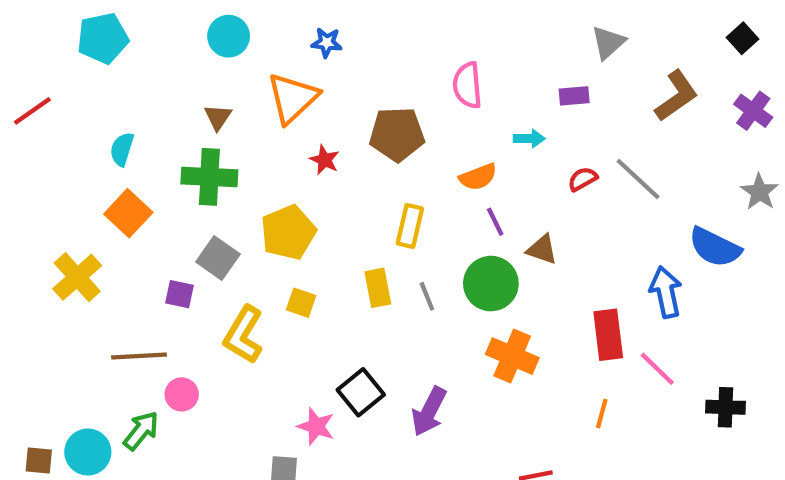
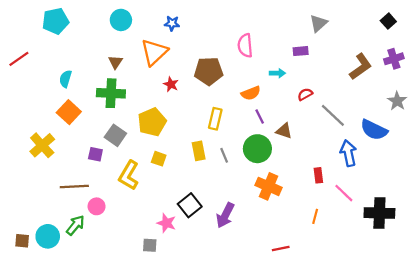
brown L-shape: (676, 96) -> (361, 67), moved
purple cross: (753, 111) -> (394, 59), turned 36
gray line: (638, 179) -> (333, 115), moved
red rectangle: (608, 335) -> (318, 175), size x0.6
black cross: (725, 407) -> (379, 213), size x1.5

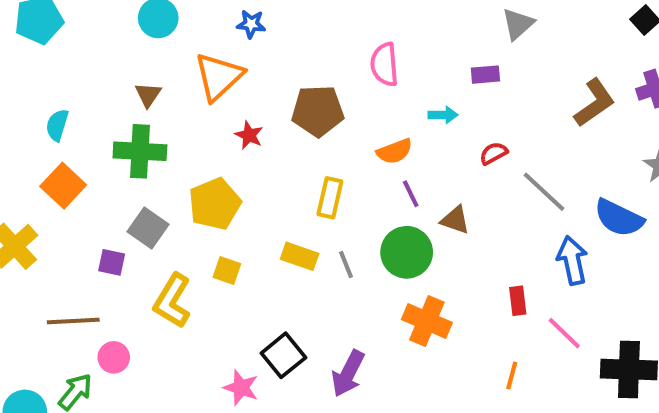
yellow rectangle: (199, 151) -> (300, 256), turned -60

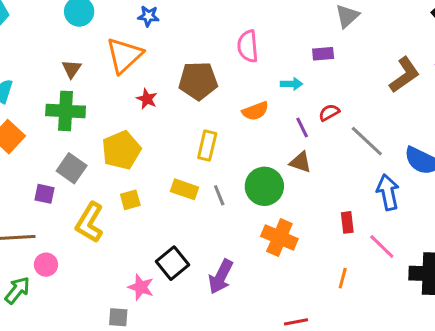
purple line: (411, 194) -> (302, 128), moved
yellow square: (227, 270) -> (130, 200), turned -35

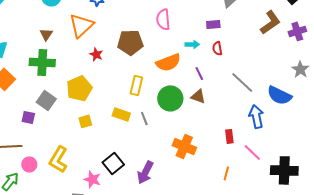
brown L-shape: (404, 75) -> (270, 22), moved
orange semicircle: (255, 111) -> (168, 62), size x1.4
red semicircle: (329, 112) -> (217, 48), moved, turned -72
green circle: (264, 186) -> (170, 98), moved
yellow L-shape: (90, 222) -> (58, 159), moved

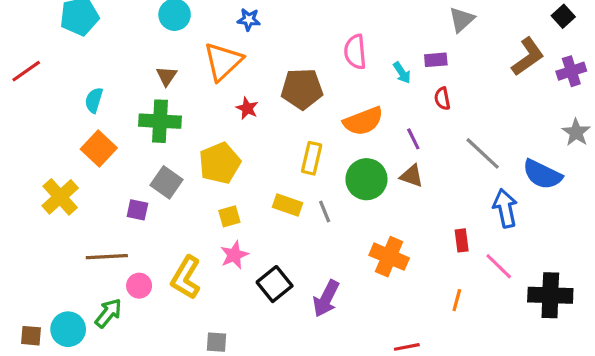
cyan arrow: (192, 44) -> (402, 73), moved, turned 56
pink star: (92, 179) -> (234, 255), moved, turned 30

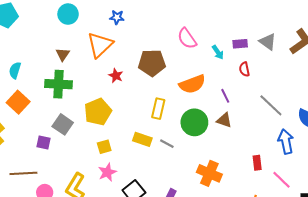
gray triangle: (462, 20) -> (268, 42), moved, turned -42
pink semicircle: (355, 52) -> (187, 38), turned -30
gray line: (325, 211) -> (167, 144), turned -40

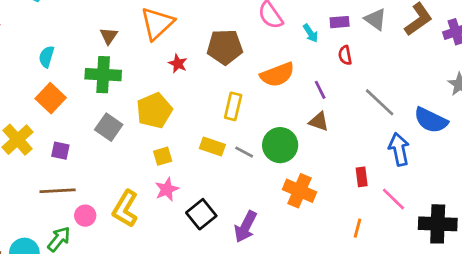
green circle: (194, 122) -> (280, 145), moved
purple square: (44, 143) -> (60, 151), moved

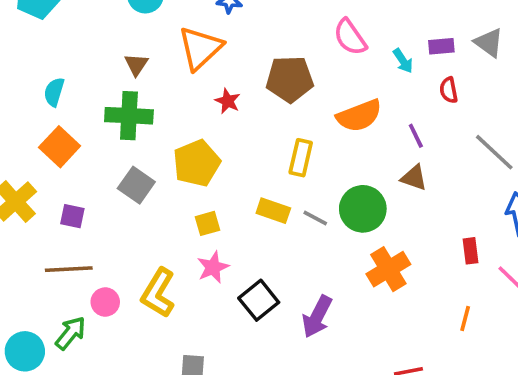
orange cross: (299, 191) -> (388, 269), turned 36

